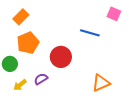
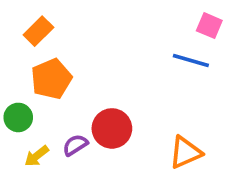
blue line: (90, 33) -> (191, 61), moved
red circle: (61, 57) -> (112, 128), moved

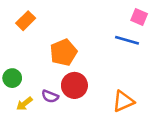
orange pentagon: (51, 79) -> (63, 52), moved
purple semicircle: (75, 145) -> (50, 96), turned -126

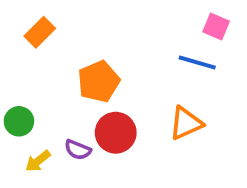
orange triangle: (123, 101) -> (186, 123), moved

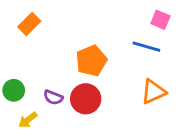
orange pentagon: (99, 81) -> (91, 61), moved
orange triangle: (186, 123) -> (153, 92), moved
purple semicircle: (78, 150) -> (53, 97), moved

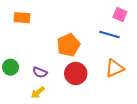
orange rectangle: (29, 24) -> (22, 18), turned 49
red circle: (86, 99) -> (76, 73), moved
yellow arrow: (28, 120) -> (38, 92), moved

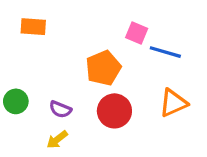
pink square: (120, 15) -> (137, 33), moved

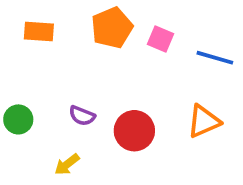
blue line: (165, 52) -> (215, 58), moved
orange pentagon: (103, 68) -> (112, 28), moved
purple semicircle: (60, 109) -> (82, 116), moved

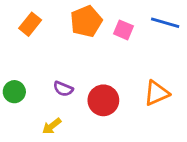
orange rectangle: (39, 31) -> (30, 24), turned -55
blue line: (215, 58) -> (165, 23), moved

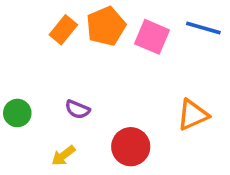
orange rectangle: (30, 24) -> (63, 30), moved
pink square: (123, 30) -> (152, 37), size x1.4
red circle: (103, 100) -> (131, 147), moved

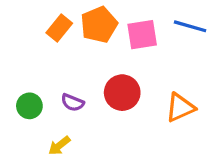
pink square: (152, 37) -> (142, 35), turned -32
green circle: (17, 113) -> (29, 106), moved
red circle: (131, 147) -> (122, 93), moved

